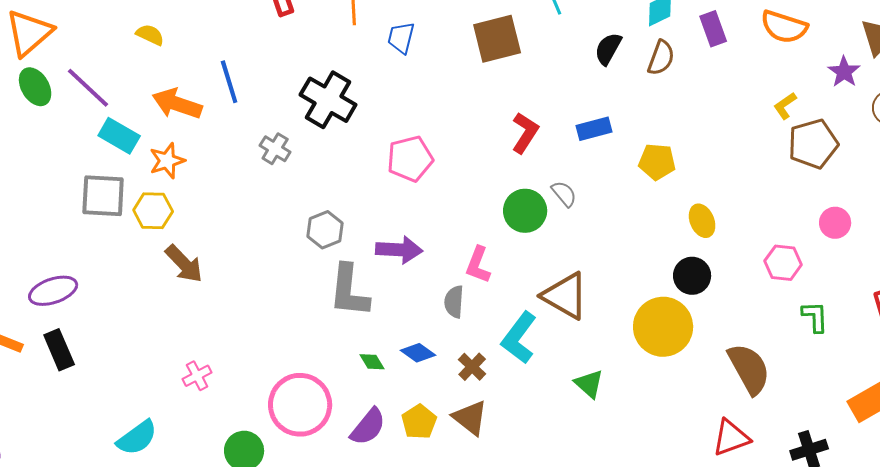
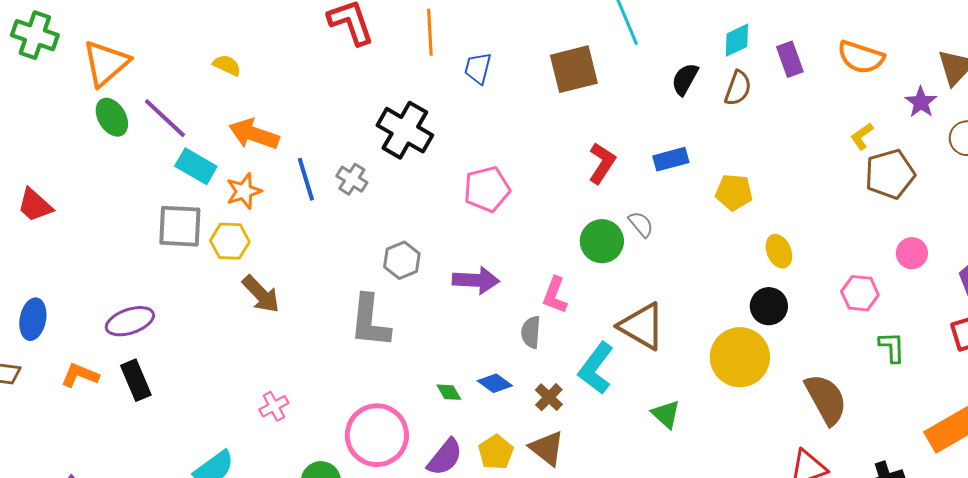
blue line: (229, 82) -> (306, 179), moved
gray L-shape: (349, 291) -> (370, 321), moved

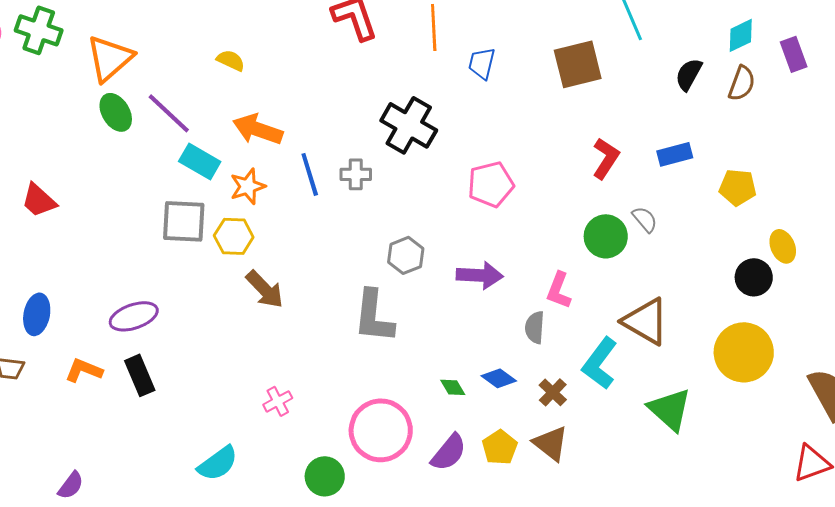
gray cross: (352, 179) -> (356, 174), turned -32
black circle: (769, 306) -> (754, 277), moved
green triangle: (666, 414) -> (670, 409), size x1.5

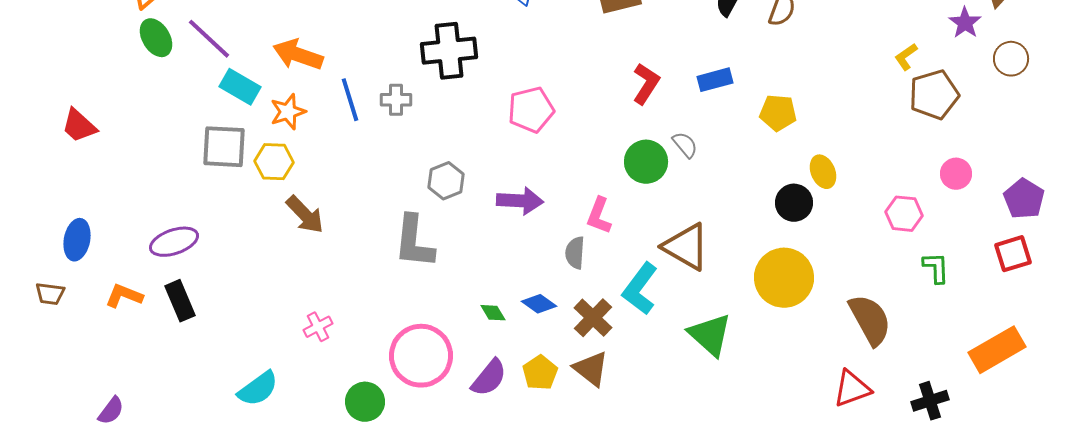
black cross: (409, 125) -> (449, 51), turned -36
brown cross: (553, 392) -> (593, 318), size x1.4

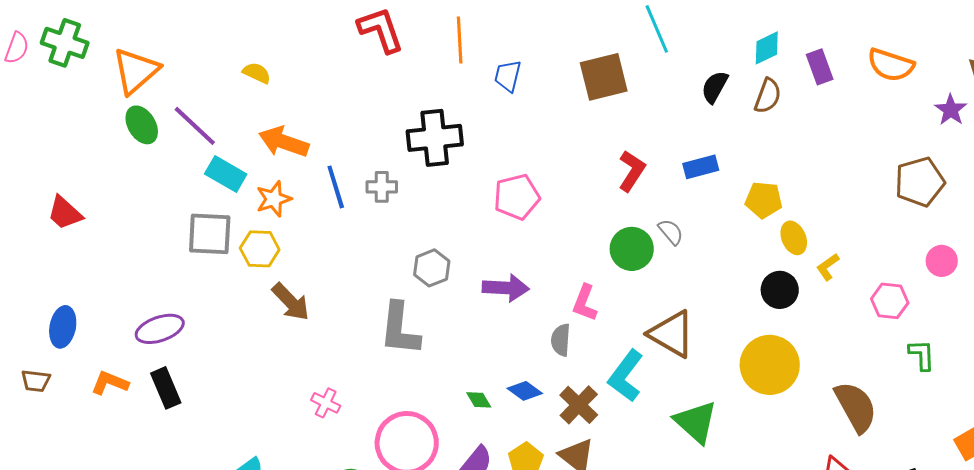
yellow L-shape: (906, 57) -> (828, 267), moved
yellow ellipse: (823, 172) -> (794, 238), moved
pink cross: (318, 327) -> (326, 403), moved, turned -36

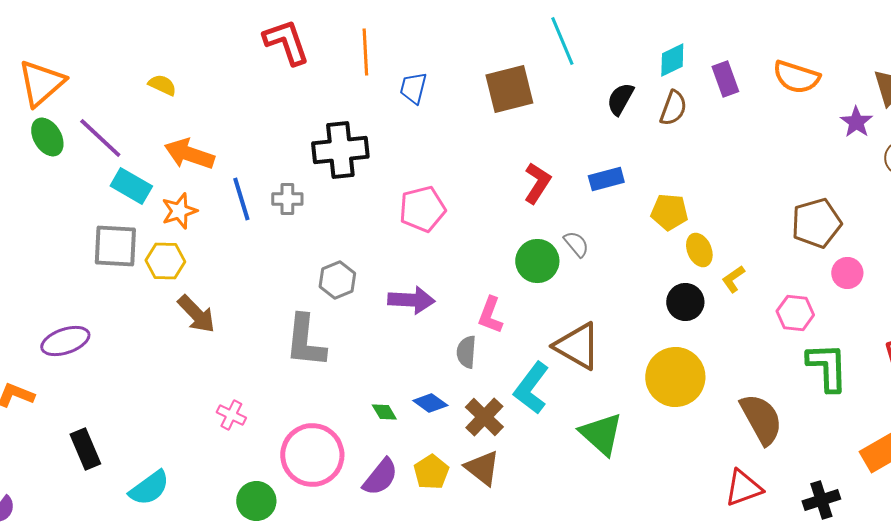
brown pentagon: (920, 182) -> (816, 223), moved
green L-shape: (922, 355) -> (827, 367), size x1.6
black rectangle: (166, 388) -> (85, 449), moved

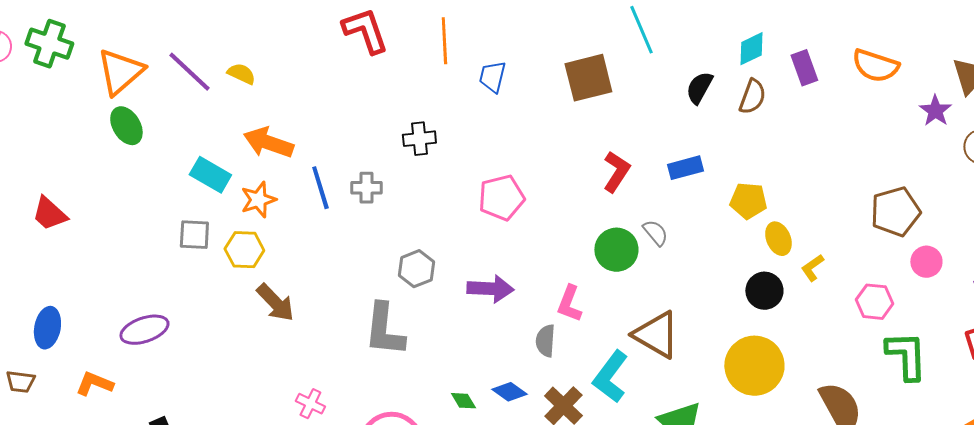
purple line: (100, 138) -> (189, 72), moved
black cross: (340, 150) -> (419, 139), size x0.6
gray square: (115, 246) -> (194, 235), size x0.7

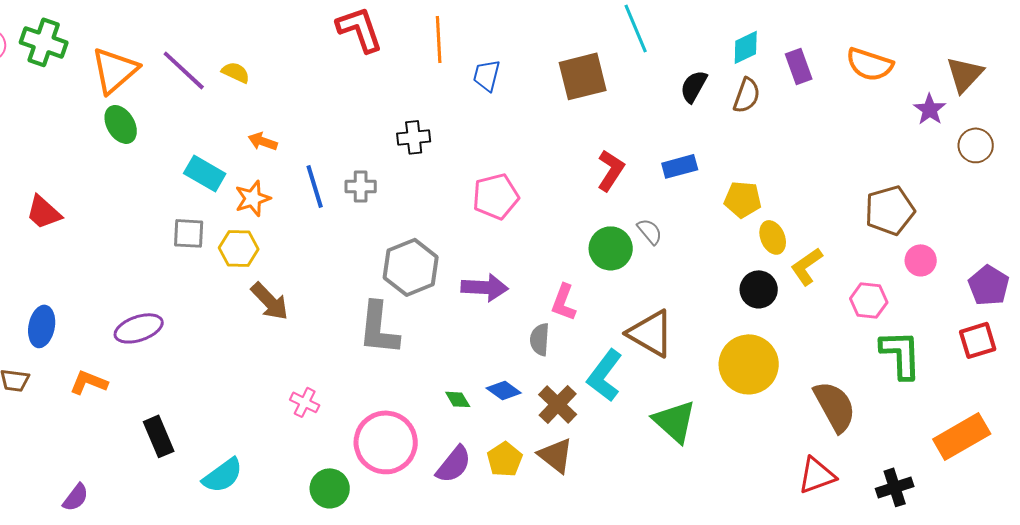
orange arrow: (268, 143) -> (263, 141), size x0.6
yellow L-shape: (812, 268) -> (807, 266), size x1.4
gray hexagon: (416, 269) -> (411, 267), size x1.5

